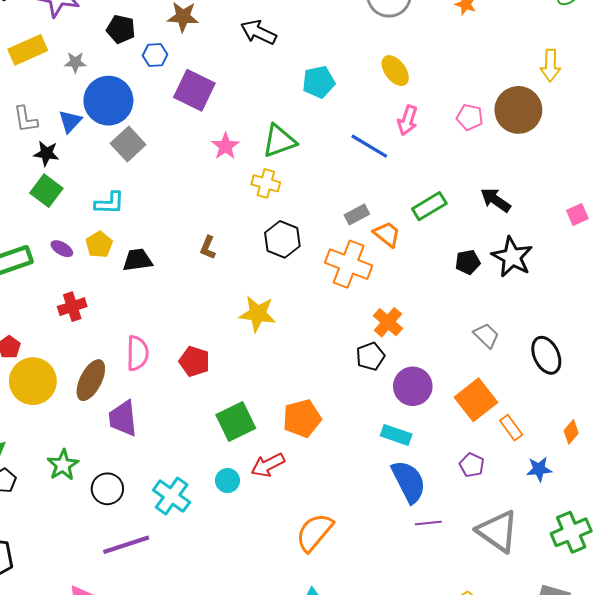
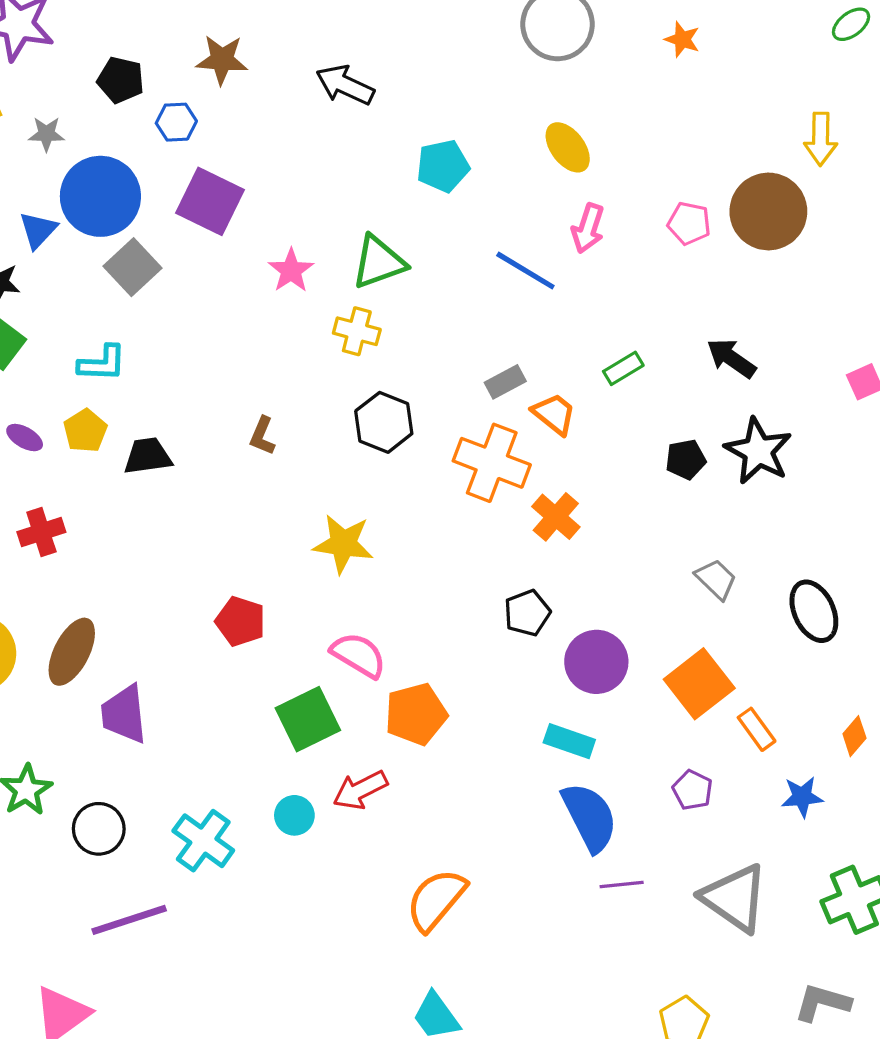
purple square: (194, 90) -> (210, 201), moved
green rectangle: (429, 206) -> (623, 368), size x0.7
orange cross: (388, 322) -> (556, 517), moved
pink semicircle: (137, 353) -> (358, 655), moved, turned -60

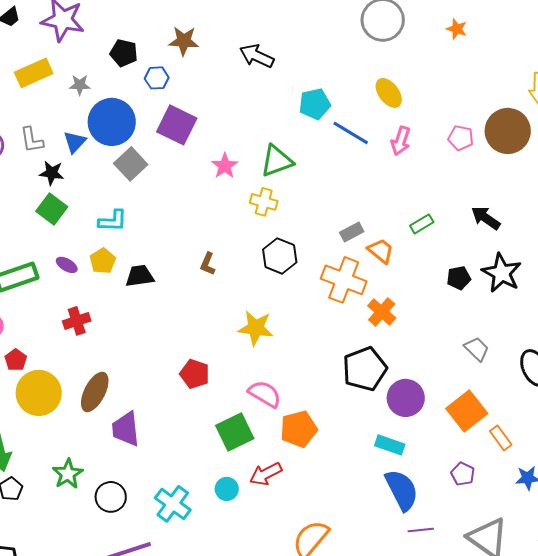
blue line: (525, 271) -> (351, 133), moved
black pentagon: (527, 613) -> (365, 369), size x1.6

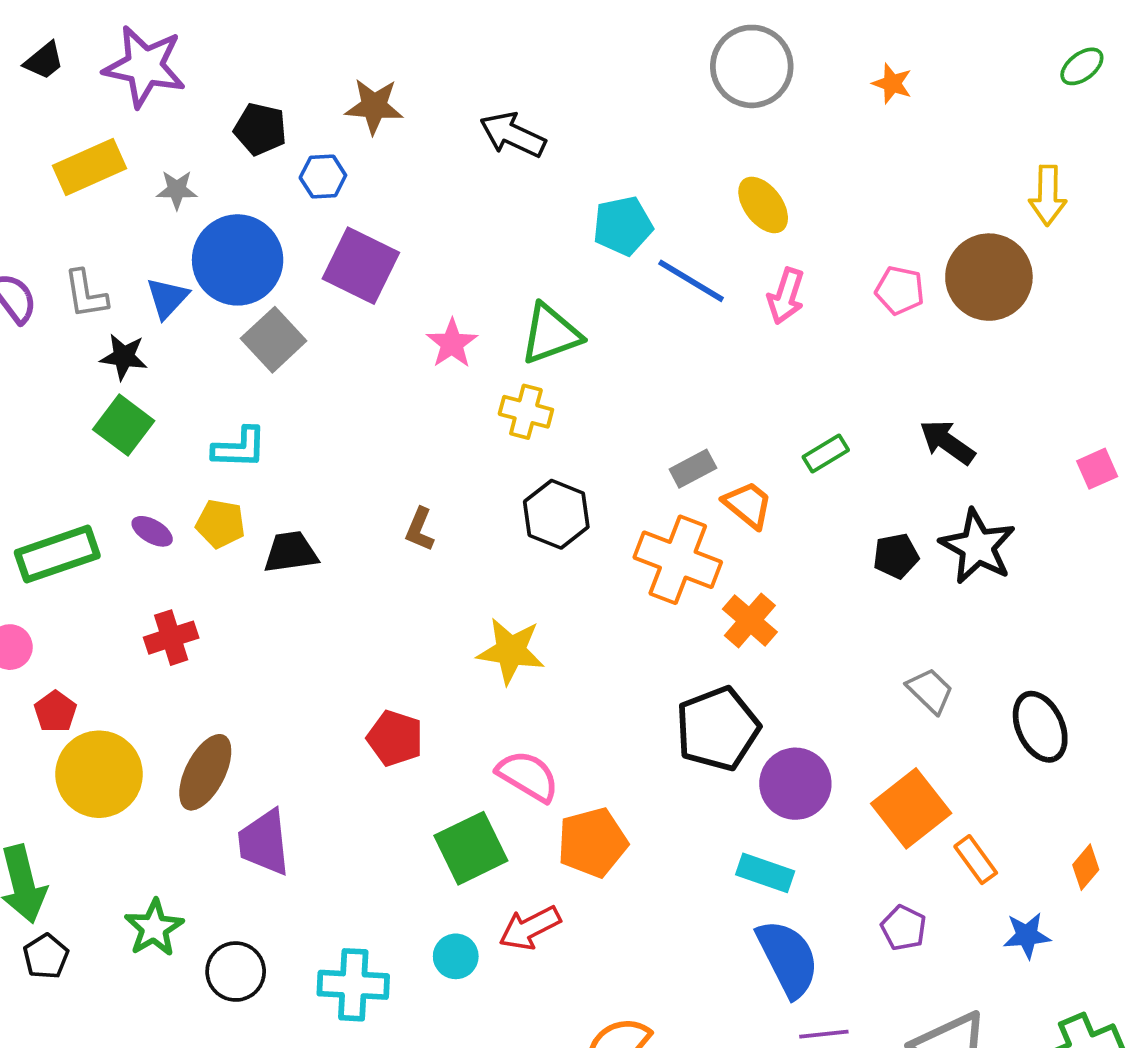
yellow pentagon: (103, 261) -> (220, 524), turned -30
cyan cross: (173, 504) -> (353, 985), turned -33

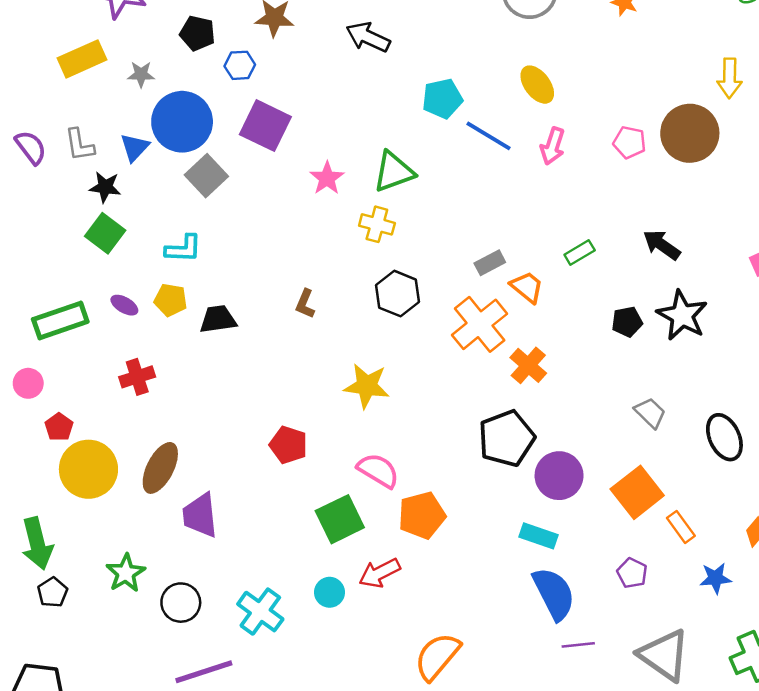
orange cross: (678, 560) -> (480, 324), turned 30
cyan cross: (353, 985) -> (260, 612), turned 33

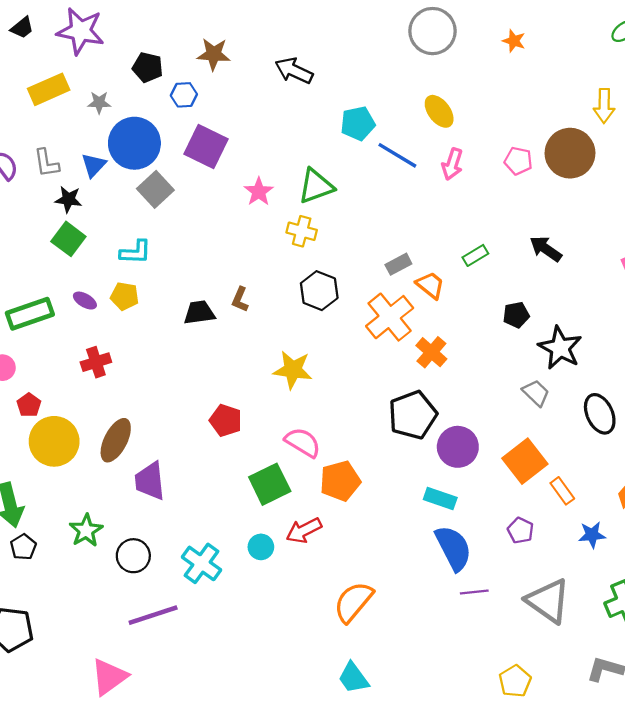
black star: (682, 315) -> (560, 348), moved
black trapezoid: (218, 319) -> (199, 313), moved

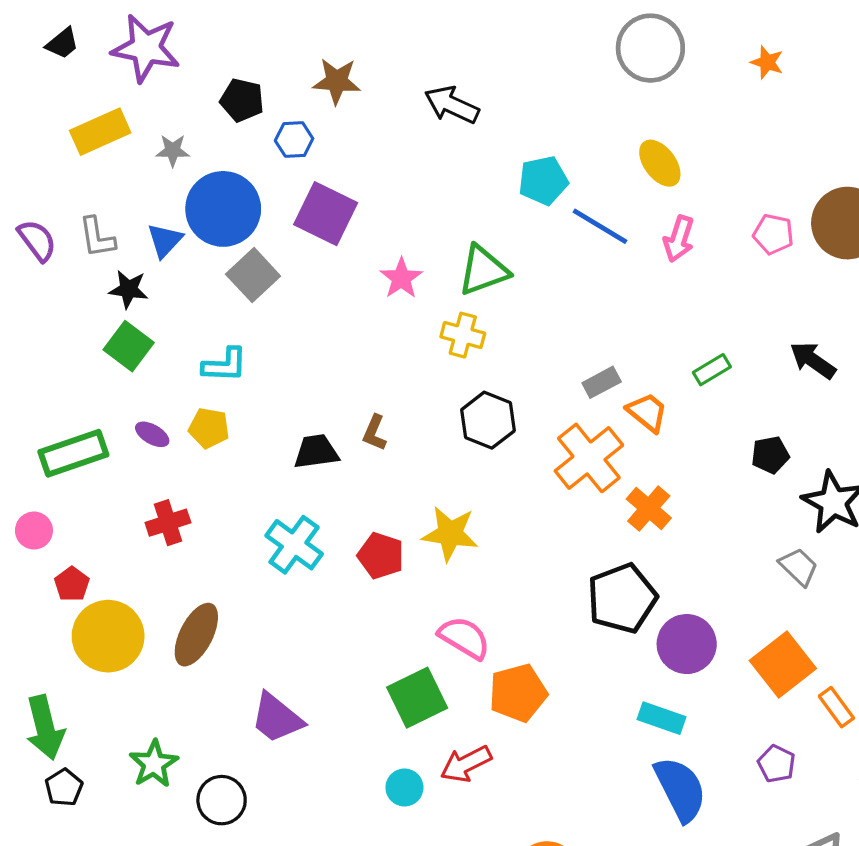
red pentagon: (226, 420) -> (381, 556), moved
purple trapezoid: (150, 481) -> (277, 718), moved, turned -45
cyan cross: (202, 563) -> (294, 545), moved

